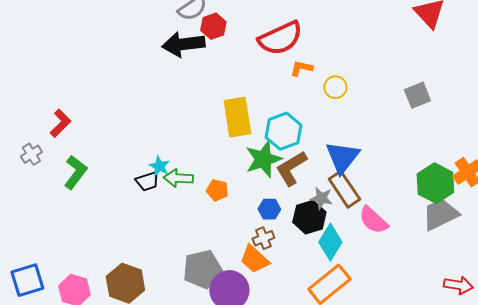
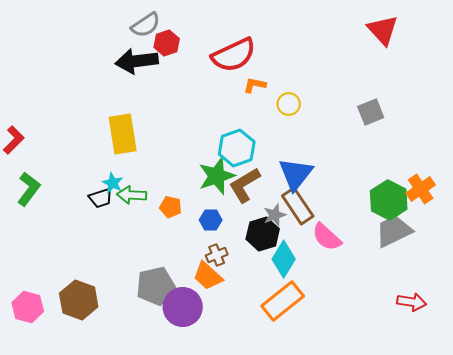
yellow rectangle: (237, 117) -> (123, 134), moved
gray star: (321, 198) -> (275, 215), turned -30
blue hexagon: (269, 209) -> (211, 220), moved

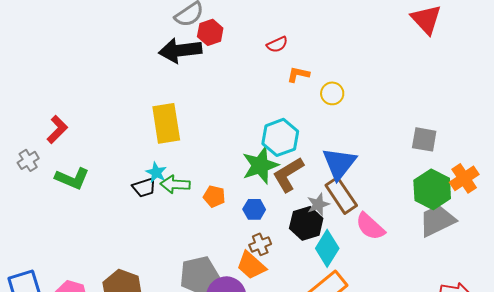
red semicircle: (234, 55) -> (277, 44), size x0.5
gray square: (371, 112) -> (424, 139), moved, turned 32
green L-shape: (29, 189) -> (72, 178), turned 76

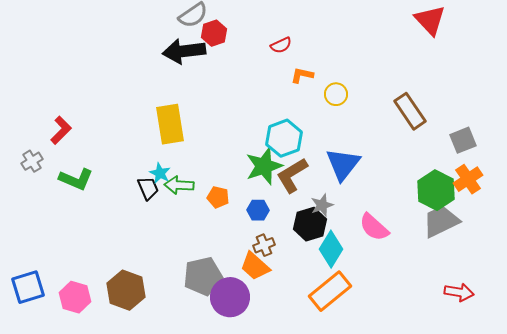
gray square: (424, 139) -> (463, 140), moved, turned -32
black trapezoid: (144, 187) -> (148, 188), turned -95
brown rectangle: (341, 195) -> (410, 111), moved

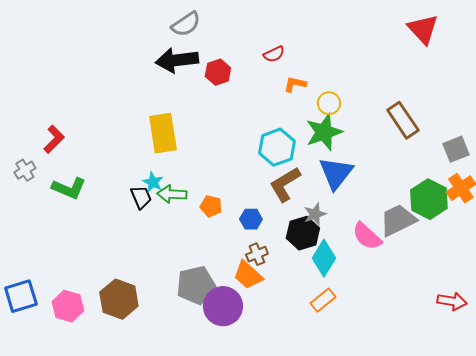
red hexagon: (214, 33) -> (218, 72), moved
green star: (264, 166) -> (324, 132), moved
gray trapezoid: (441, 221) -> (398, 220), moved
orange rectangle: (330, 291) -> (323, 300), size x0.6

